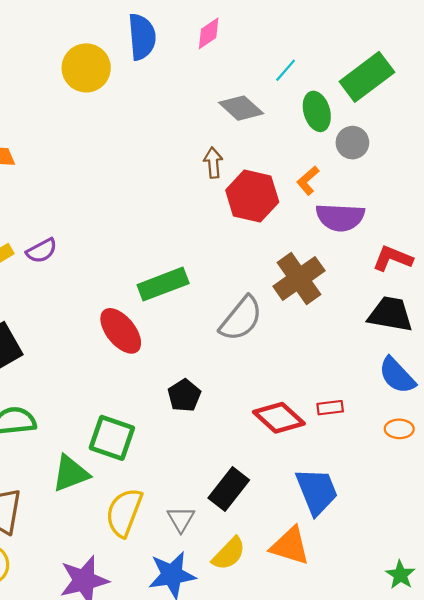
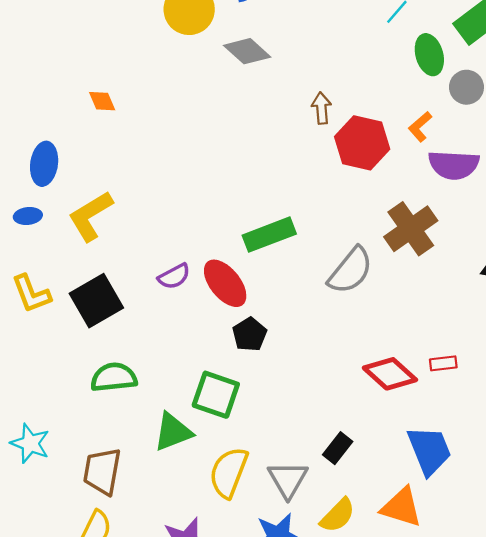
gray diamond: (241, 108) -> (247, 51), moved
purple semicircle: (42, 251) -> (174, 276), moved
black pentagon: (184, 395) -> (249, 334), moved
black rectangle: (229, 489) -> (338, 448), size x0.7
gray triangle: (181, 519) -> (288, 479), size x1.4

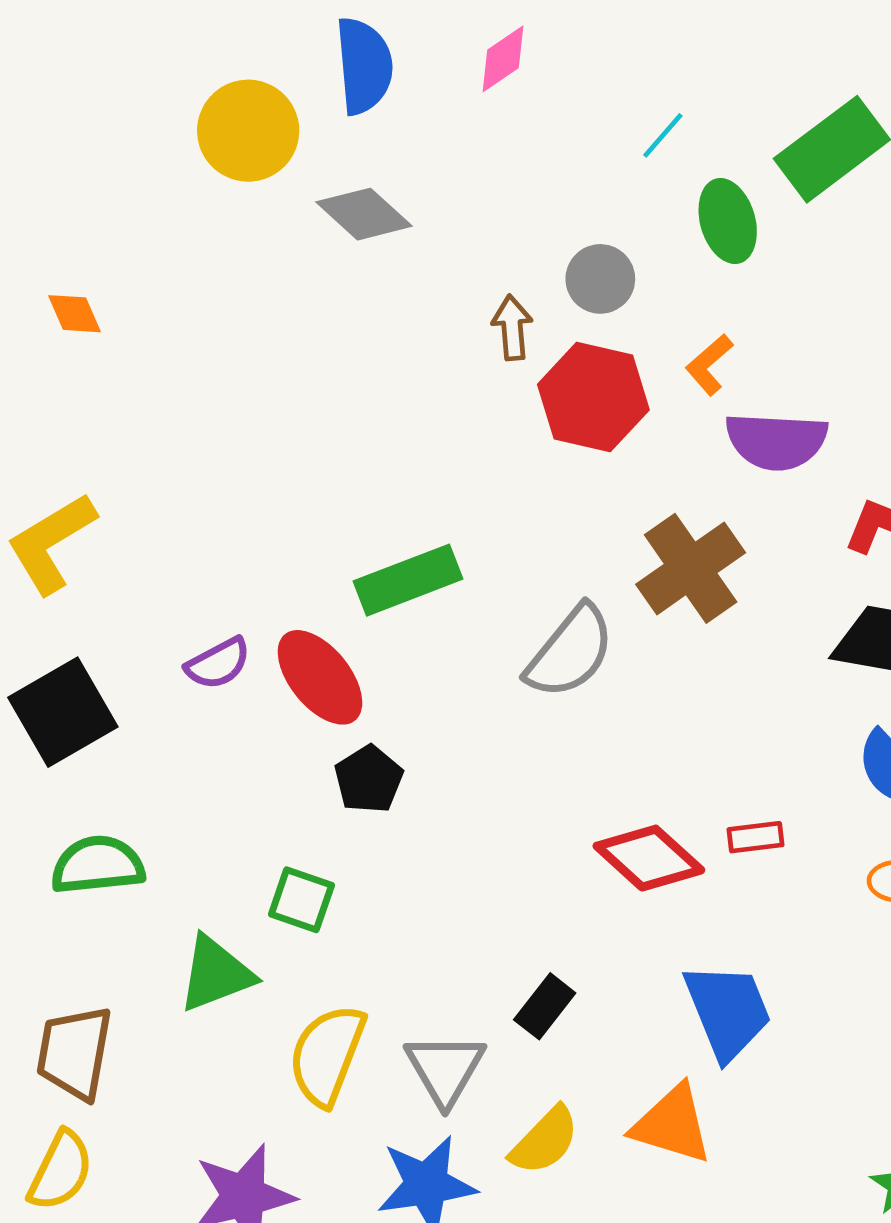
gray circle: (466, 87) -> (600, 279), moved
green square: (216, 395) -> (301, 900), size x0.7

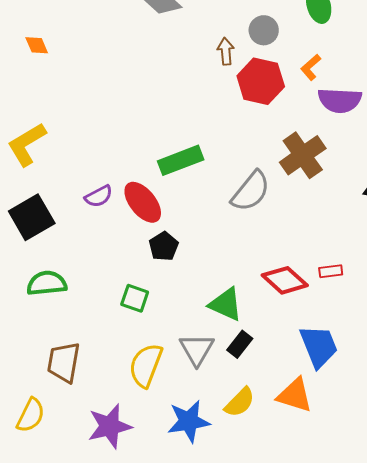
green triangle: (216, 974) -> (226, 304), moved, turned 45
brown trapezoid: (74, 1053) -> (64, 362), moved
gray triangle: (445, 1069) -> (197, 349), moved

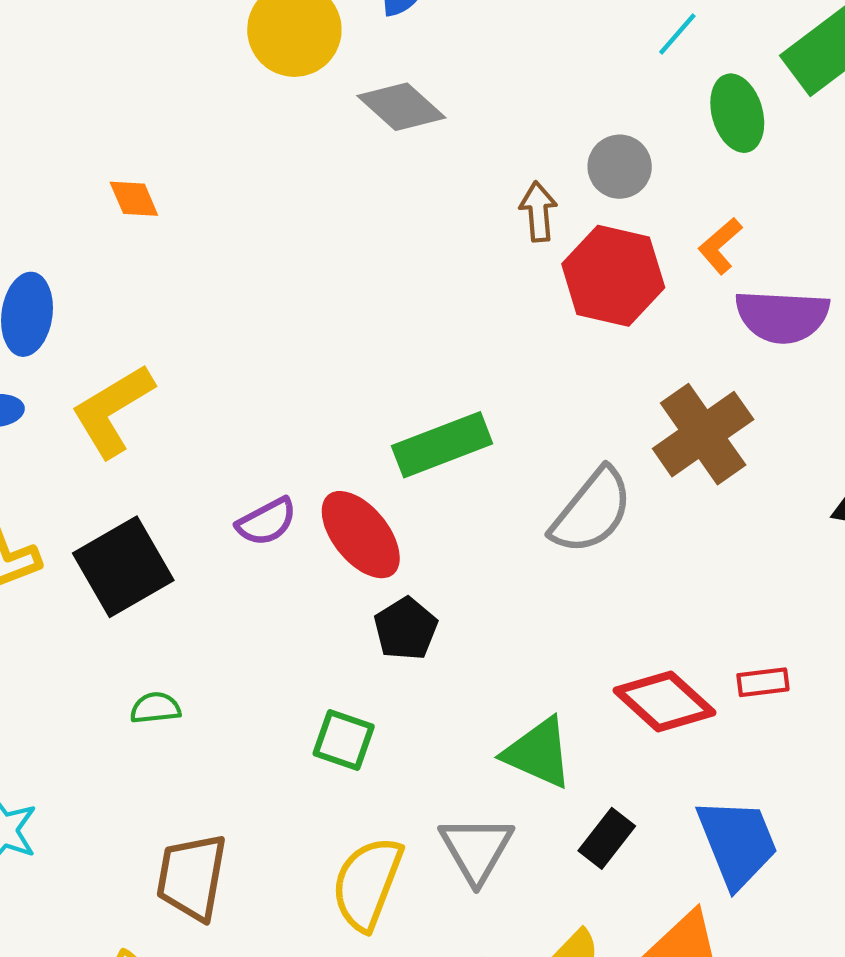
green semicircle: (47, 283) -> (155, 708), size x0.6
black rectangle: (240, 344) -> (607, 838), moved

